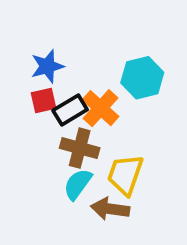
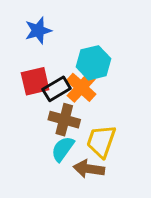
blue star: (47, 66) -> (38, 30), moved
cyan hexagon: (142, 78) -> (93, 63), moved
red square: (43, 101) -> (35, 81), size x1.4

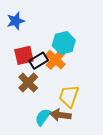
blue star: (38, 30) -> (16, 21), moved
brown cross: (64, 120) -> (28, 83), moved, turned 30
cyan semicircle: (63, 149) -> (43, 117), moved

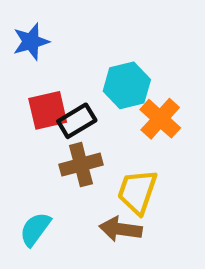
orange cross: (55, 60) -> (160, 119), moved
brown cross: (28, 83) -> (81, 165), moved, turned 30
cyan semicircle: (43, 117) -> (35, 229), moved

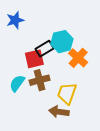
red square: (48, 110) -> (34, 59), moved
black rectangle: (77, 121) -> (45, 49), moved
cyan semicircle: (35, 229) -> (17, 83), moved

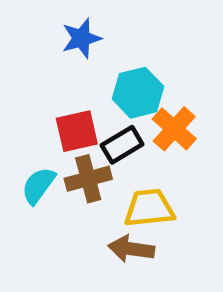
blue star: (15, 20) -> (81, 38), moved
black rectangle: (45, 49) -> (122, 145), moved
yellow trapezoid: (67, 93) -> (149, 208), turned 65

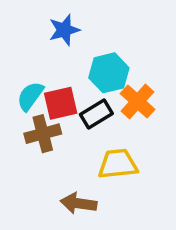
brown cross: (88, 179) -> (43, 134), moved
cyan semicircle: (38, 185) -> (30, 96), moved
brown arrow: (131, 249) -> (79, 203), moved

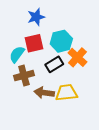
red square: (61, 103) -> (34, 43), moved
brown arrow: (79, 203) -> (44, 93), moved

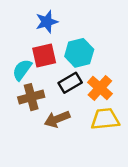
orange cross: (77, 57) -> (100, 88), moved
brown arrow: (44, 93) -> (57, 119), turned -30
yellow trapezoid: (66, 93) -> (105, 119), moved

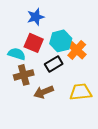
red square: (44, 56) -> (34, 43), turned 36
cyan semicircle: (22, 70) -> (17, 54), turned 72
orange cross: (100, 88) -> (77, 50), moved

